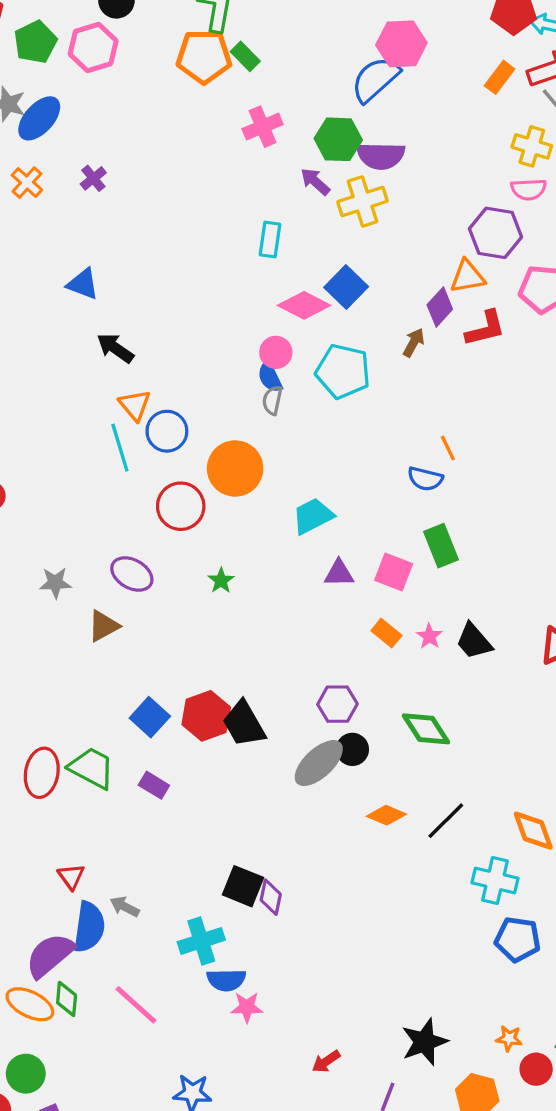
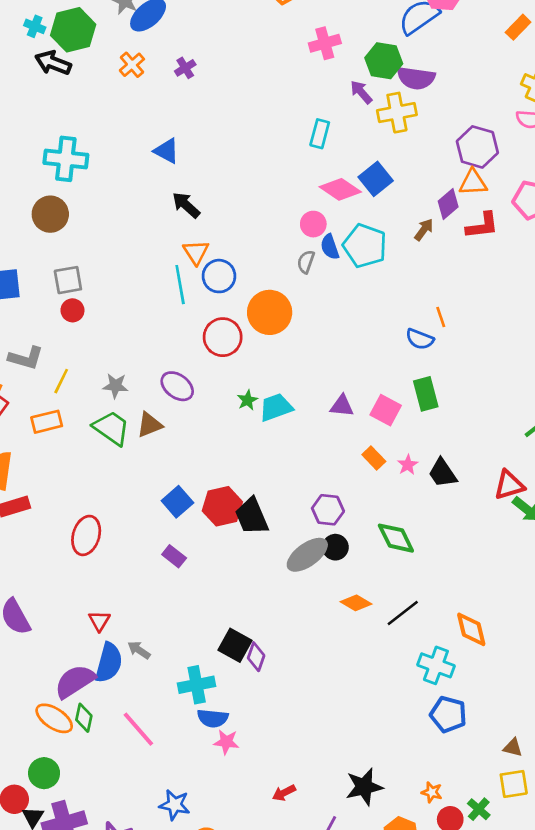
purple hexagon: (496, 233) -> (477, 147), moved
blue semicircle: (270, 377) -> (330, 247), moved
cyan trapezoid: (313, 516) -> (276, 407), moved
green trapezoid: (92, 768) -> (111, 428), moved

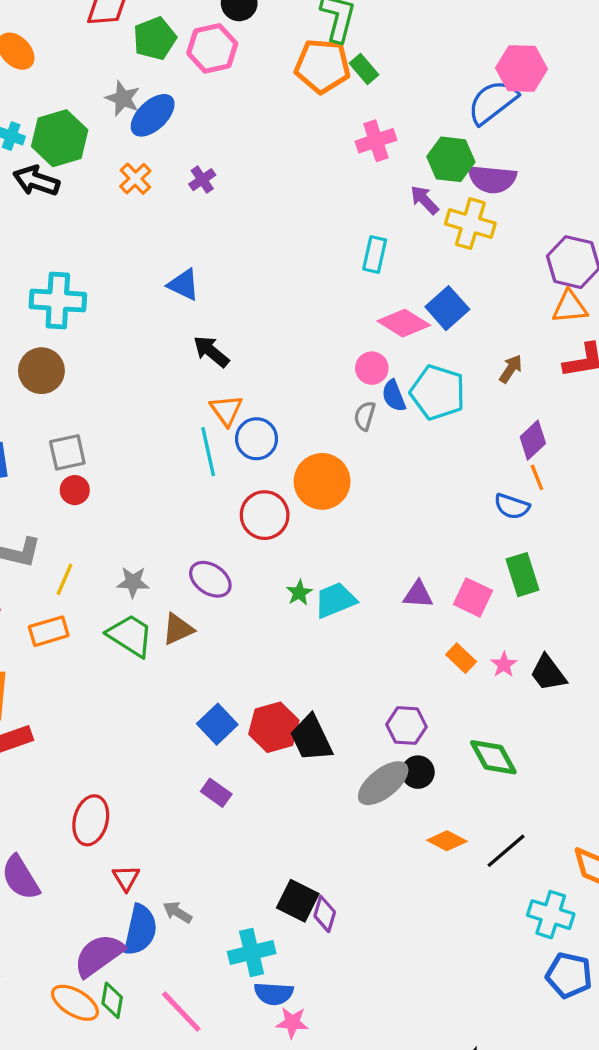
yellow cross: (397, 113) -> (470, 224), turned 30
purple diamond: (448, 204) -> (533, 440), moved
red ellipse: (86, 535) -> (91, 820), moved

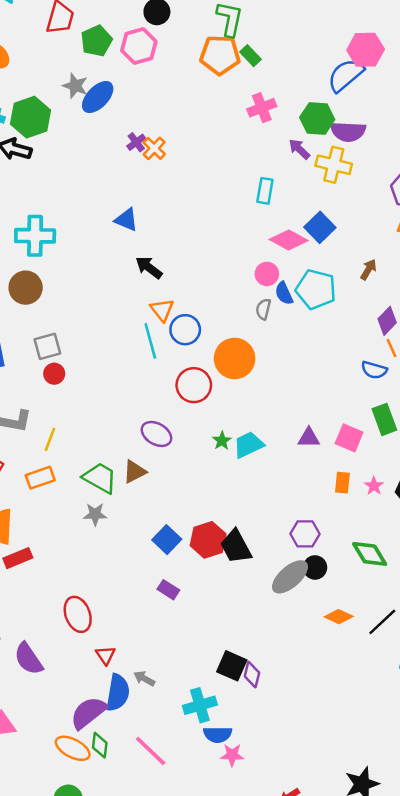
orange cross: (135, 179) -> (154, 148), moved
gray star: (133, 582) -> (95, 514), moved
orange rectangle: (461, 658) -> (342, 483), turned 55
red ellipse: (91, 820) -> (78, 614), turned -32

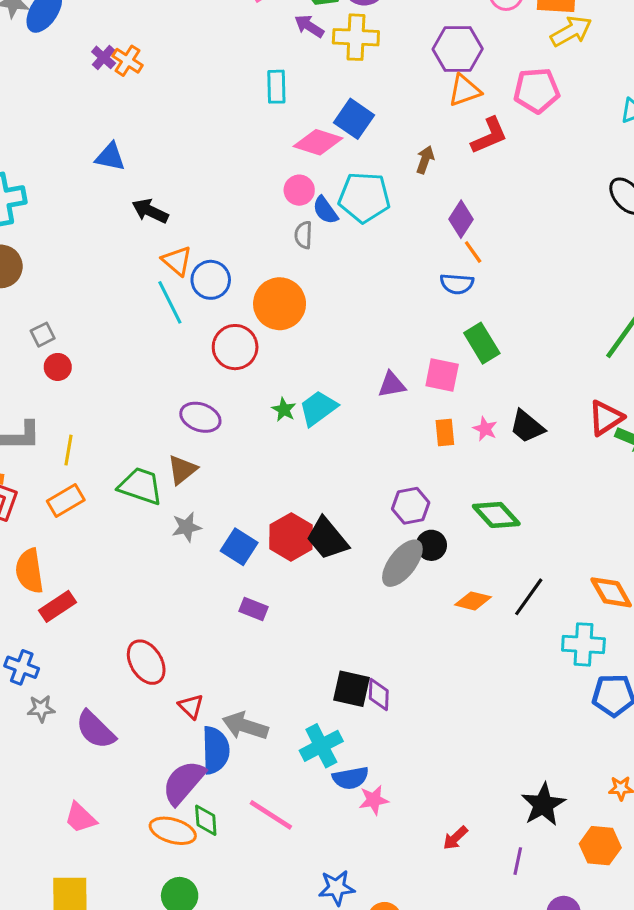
gray square: (47, 346) -> (43, 335), size x0.7
gray star: (95, 514) -> (186, 527), moved
gray arrow: (144, 678) -> (245, 726), size x1.6

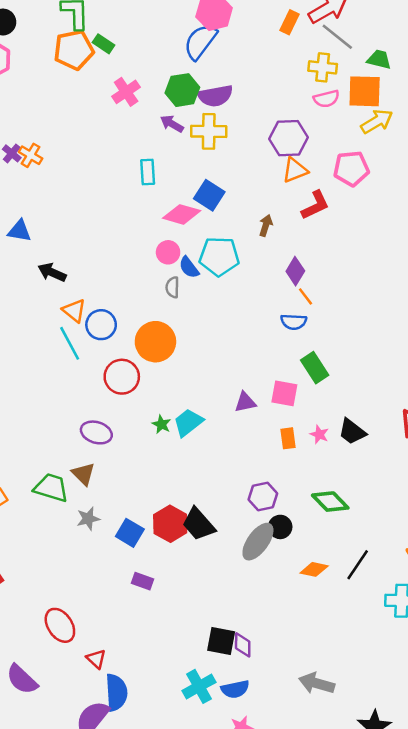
brown triangle: (182, 470) -> (83, 474), turned -35
gray arrow: (245, 726) -> (317, 683), moved
blue semicircle: (350, 778) -> (235, 689), moved

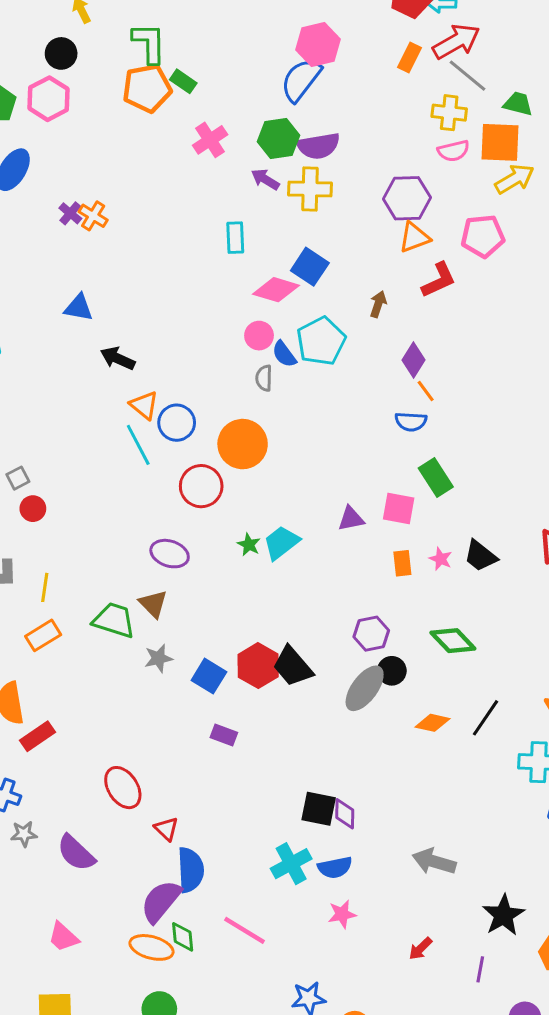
cyan pentagon: (219, 256) -> (321, 341), turned -30

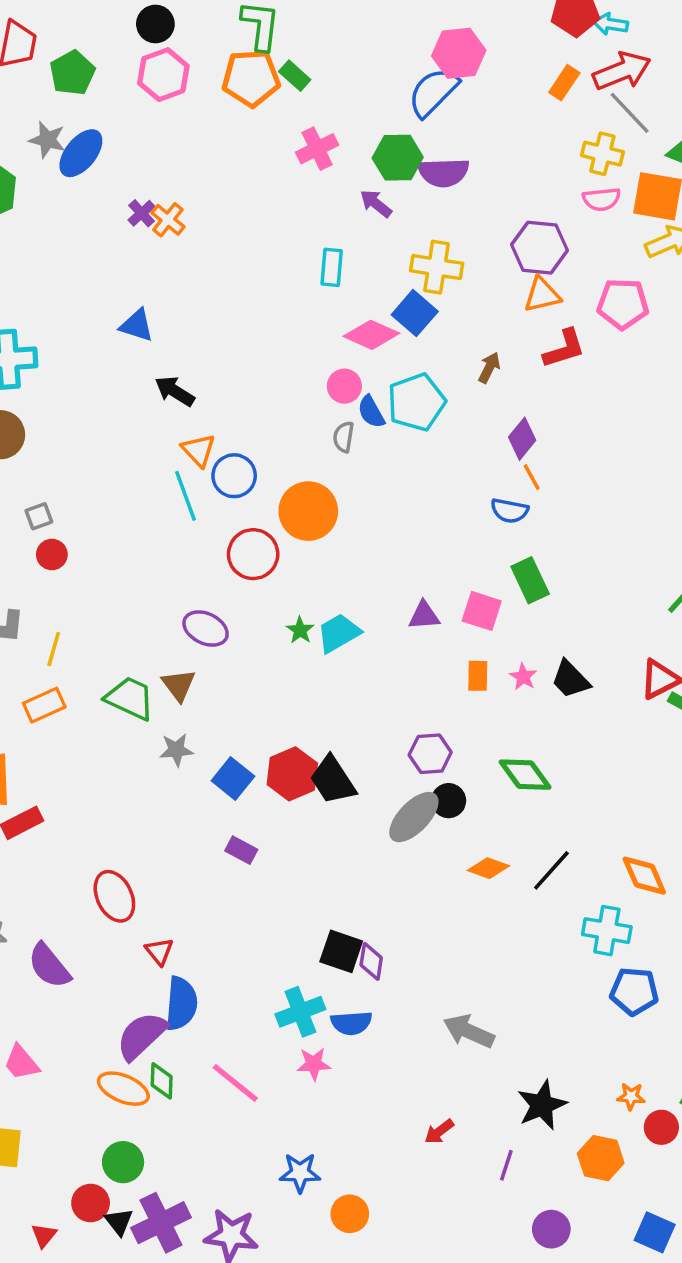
pink hexagon: (49, 99) -> (163, 75), moved
yellow cross: (310, 189) -> (437, 267), moved
pink star: (342, 914) -> (314, 1064), moved

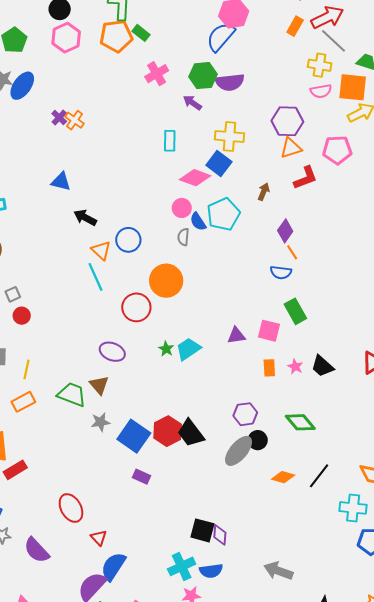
blue circle: (234, 476) -> (128, 240), moved
blue square: (233, 779) -> (134, 436), size x1.4
blue semicircle: (181, 1004) -> (113, 566), turned -148

